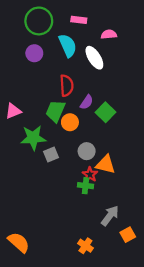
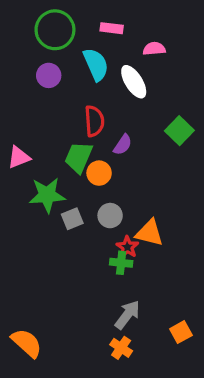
green square: (106, 112) -> (179, 131), moved
gray circle: (87, 151) -> (110, 216), moved
gray arrow: (110, 216) -> (127, 315), moved

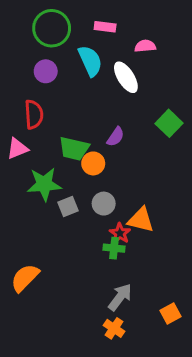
red semicircle: (94, 121) -> (34, 114), moved
green trapezoid: (79, 157) -> (74, 149), turned -100
orange semicircle: (27, 343) -> (25, 278), moved, turned -88

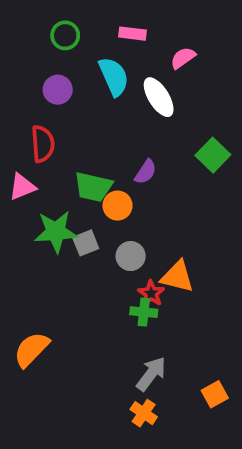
green circle: (52, 28) -> (65, 35), size x0.6
pink semicircle: (145, 46) -> (183, 58), turned -30
gray square: (68, 207) -> (86, 243), moved

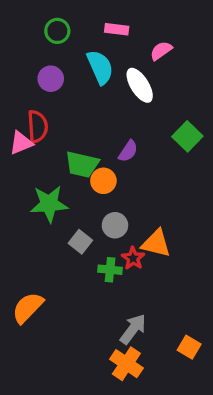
pink triangle: (22, 187) -> (21, 143), moved
gray square: (86, 243) -> (80, 242), moved, turned -30
green cross: (144, 312) -> (110, 270), moved
orange square: (215, 394) -> (189, 347), turned -30
orange cross: (144, 413) -> (126, 364), size x1.4

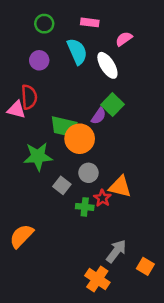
green square: (187, 136) -> (113, 105), moved
pink triangle: (21, 143) -> (16, 110), turned 36
orange circle: (103, 181) -> (80, 139), size x1.5
gray arrow: (133, 329) -> (116, 251), moved

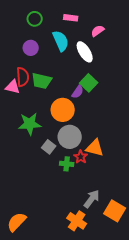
green trapezoid: (63, 126) -> (42, 81), moved
gray circle: (88, 173) -> (70, 137), size x1.5
orange semicircle: (21, 236) -> (17, 222), moved
orange square: (145, 266) -> (115, 211), size x1.5

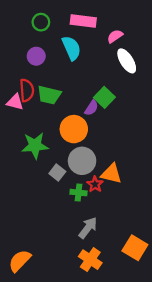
pink rectangle: (71, 18) -> (83, 21), size x1.5
white ellipse: (85, 52) -> (127, 61), moved
gray arrow: (92, 199) -> (88, 228), moved

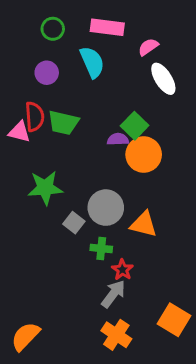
purple semicircle: (91, 108) -> (118, 139), turned -126
orange circle: (74, 129) -> (144, 155), moved
red star: (95, 184) -> (122, 270), moved

